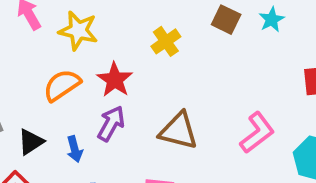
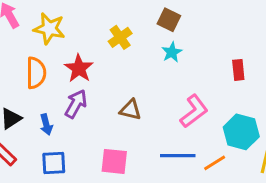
cyan star: (272, 20) -> (172, 52), moved
orange semicircle: (62, 85) -> (36, 73), turned 124
brown triangle: (179, 131) -> (130, 110), size x0.7

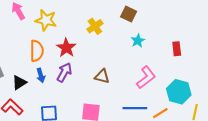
cyan star: (172, 52) -> (138, 41), moved
blue arrow: (46, 125) -> (41, 75), moved

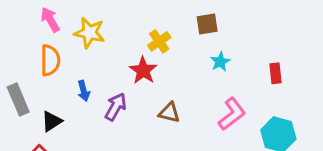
brown square: (129, 14) -> (207, 24), turned -35
red star: (66, 48) -> (143, 70), moved
orange semicircle: (37, 51) -> (50, 60), moved
blue arrow: (41, 75) -> (84, 91), moved

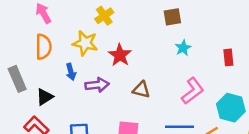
yellow star: (89, 33) -> (85, 43), moved
yellow cross: (159, 41) -> (104, 16), moved
purple arrow: (116, 107) -> (97, 85), turned 55

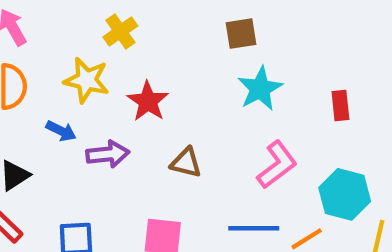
cyan star: (183, 48) -> (260, 89), size x1.5
blue arrow: (71, 72) -> (61, 131), turned -49

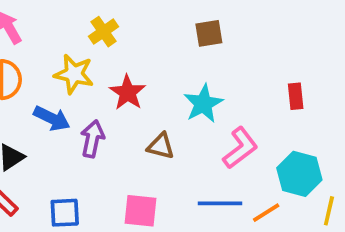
cyan star: (260, 89) -> (203, 104), moved
blue arrow: (61, 131) -> (52, 118), size x1.4
purple arrow: (108, 154) -> (92, 139), turned -72

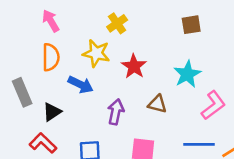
purple arrow: (92, 139) -> (116, 112), moved

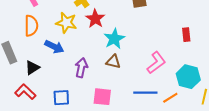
red star: (134, 66) -> (95, 19), moved
cyan star: (187, 74) -> (114, 39), moved

